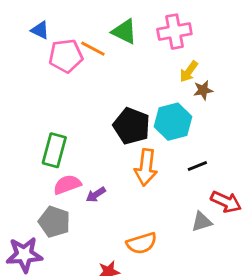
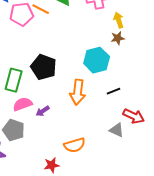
yellow arrow: (189, 72) -> (119, 20), moved, turned 126
black pentagon: (132, 126) -> (44, 67), moved
gray triangle: (202, 222) -> (117, 130), turned 42

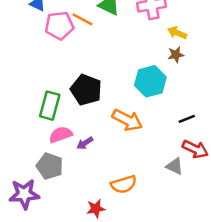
yellow arrow: (119, 20) -> (177, 33), turned -49
black line: (114, 91) -> (187, 119), moved
orange arrow: (78, 92) -> (127, 120), turned -70

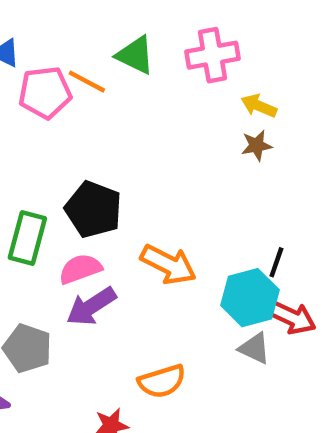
cyan hexagon: (150, 81) -> (250, 298), moved
black line: (187, 119) -> (276, 262), turned -49
pink semicircle: (61, 135) -> (80, 269), moved
purple arrow: (85, 143) -> (91, 306), size x1.6

